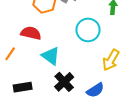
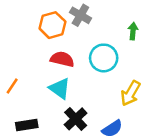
red semicircle: (31, 33) -> (62, 59), moved

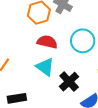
black cross: (76, 119) -> (69, 82), moved

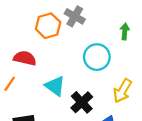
red semicircle: (47, 42) -> (25, 58), moved

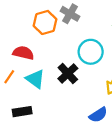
cyan triangle: (55, 86) -> (35, 79), moved
black cross: (82, 102) -> (68, 74), moved

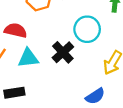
cyan triangle: (35, 79) -> (28, 58), turned -42

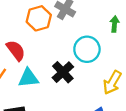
red semicircle: (16, 30) -> (16, 50), turned 40

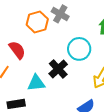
cyan triangle: (28, 78) -> (36, 83), moved

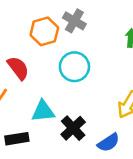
cyan circle: (79, 49) -> (74, 67), moved
black cross: (58, 69) -> (73, 128), moved

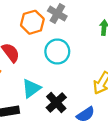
cyan triangle: (43, 111) -> (31, 88), turned -30

